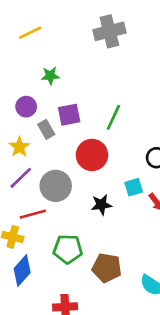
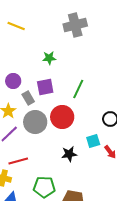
yellow line: (30, 33) -> (16, 26), turned 48
green star: (50, 76) -> (49, 58), moved
gray circle: (56, 186) -> (35, 122), moved

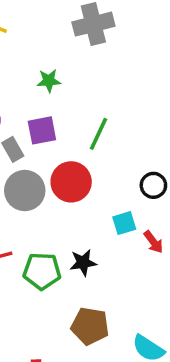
black star: (69, 154) -> (83, 263), moved
green pentagon: (44, 187) -> (42, 271), moved

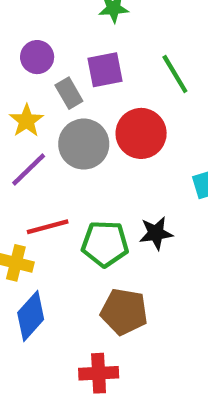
green line: (99, 134) -> (175, 74), turned -56
brown pentagon: (90, 326) -> (124, 312), moved

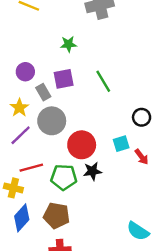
red circle: (141, 133) -> (82, 145), moved
brown pentagon: (124, 312) -> (56, 216), moved

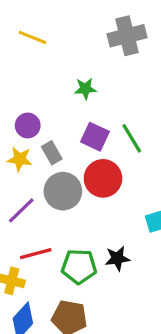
purple square: (64, 79) -> (95, 137), moved, turned 36
yellow star: (19, 108) -> (20, 159), moved, turned -30
red circle: (82, 145) -> (103, 178), moved

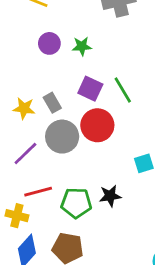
purple circle: (28, 125) -> (49, 43), moved

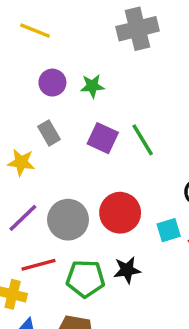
gray rectangle: (52, 103) -> (49, 133), moved
red circle: (97, 125) -> (120, 213), moved
gray circle: (62, 137) -> (68, 220), moved

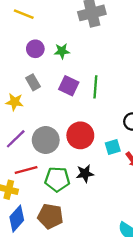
green line: (143, 140) -> (95, 87), turned 35

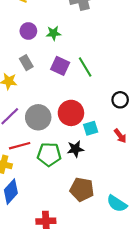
green line: (95, 87) -> (85, 67), turned -35
cyan square: (113, 147) -> (91, 128), moved
brown pentagon: (50, 216) -> (82, 189), moved

